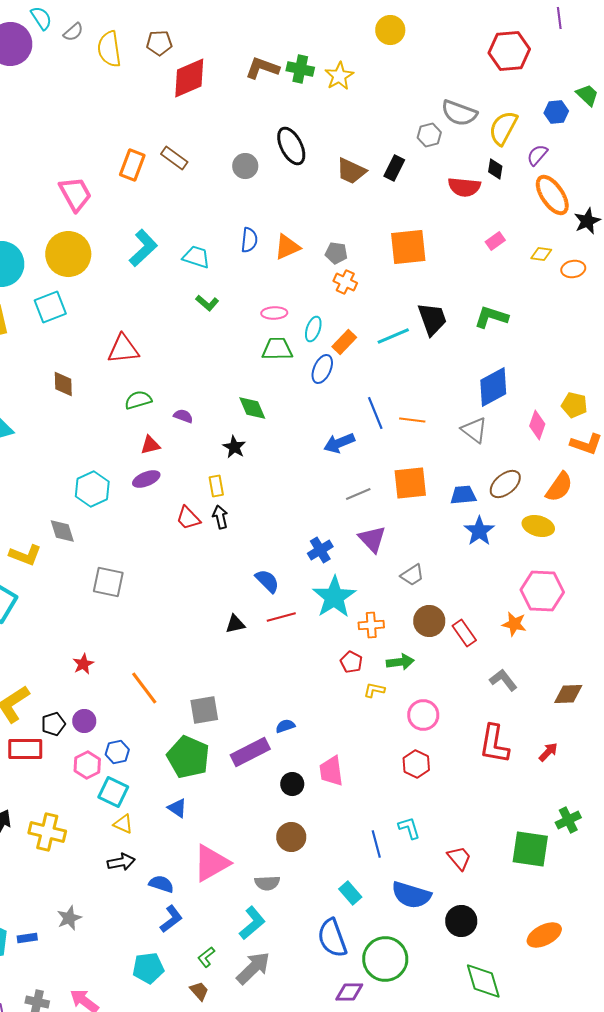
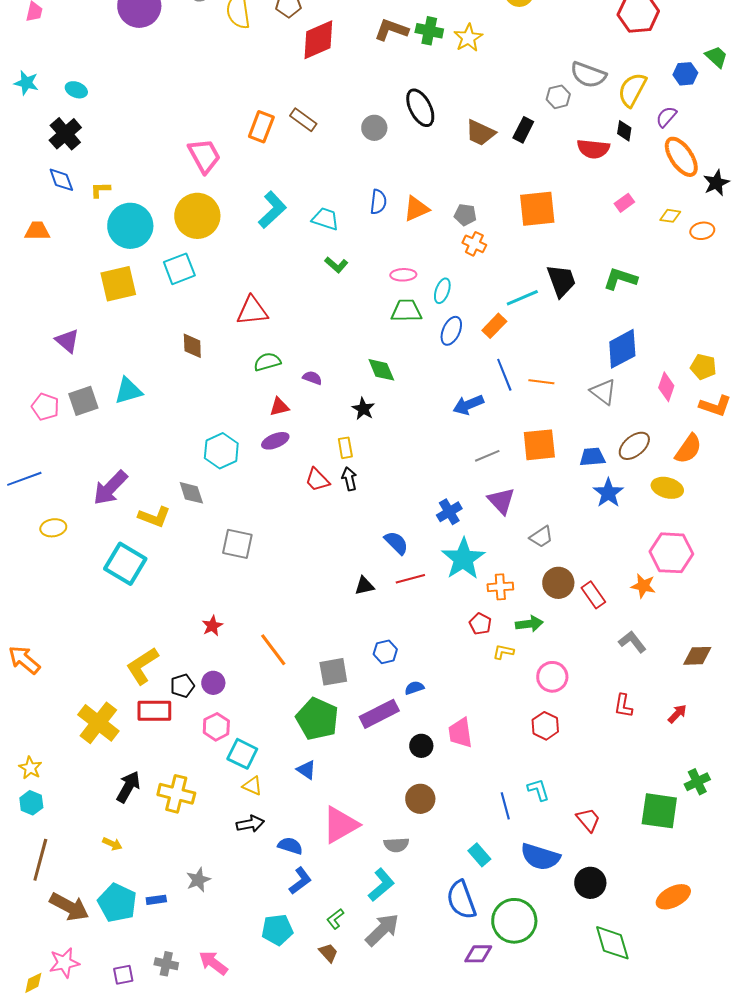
orange rectangle: (344, 342) -> (494, 326), moved
red L-shape: (494, 744) -> (623, 706), size x0.6
blue hexagon: (117, 752) -> (385, 652), moved

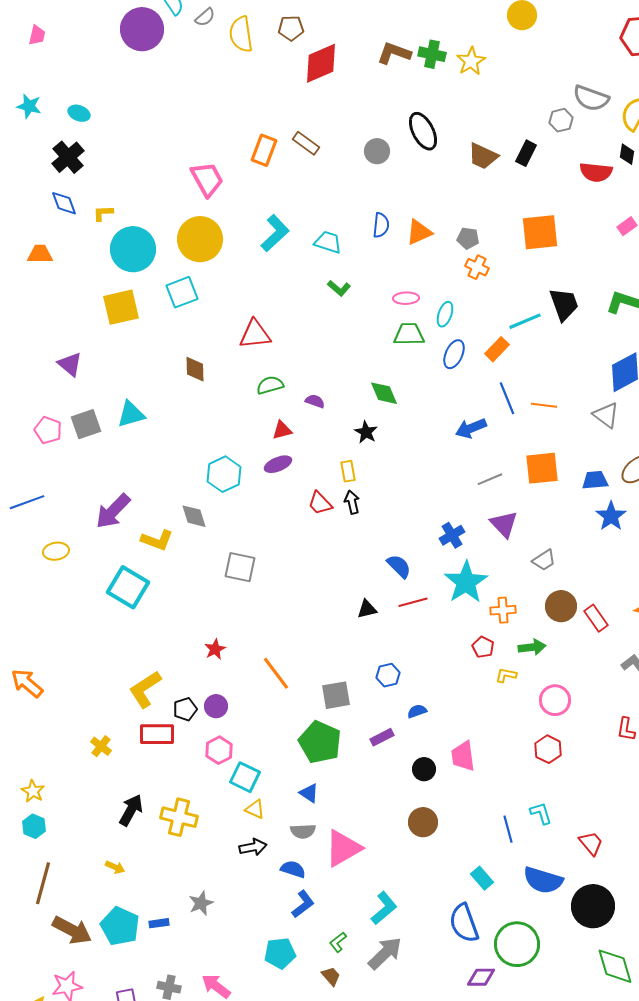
purple rectangle: (379, 714) -> (382, 737), size x0.6
yellow cross: (98, 723) -> (101, 746), size x0.5
gray semicircle: (396, 845) -> (303, 831), moved
black circle: (590, 883) -> (593, 906), size x1.4

